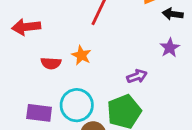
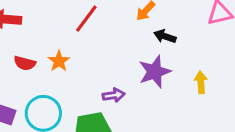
purple star: (170, 48) -> (155, 72), size x1.5

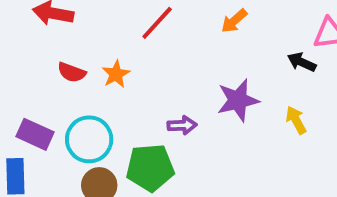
black arrow: (165, 36) -> (302, 62), moved
yellow arrow: (201, 82) -> (296, 120), turned -30

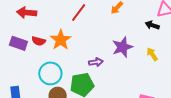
orange star: (116, 74) -> (61, 40), size x1.5
purple rectangle: (35, 134) -> (18, 43), moved

